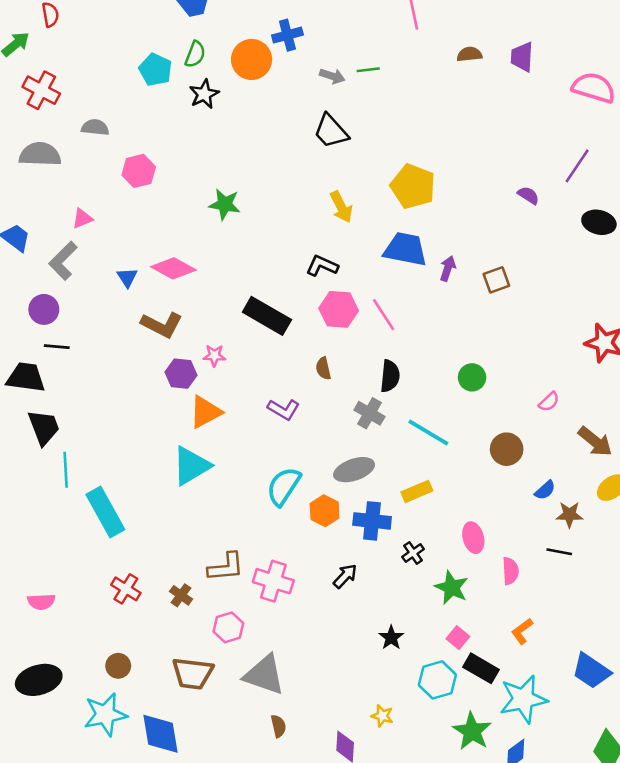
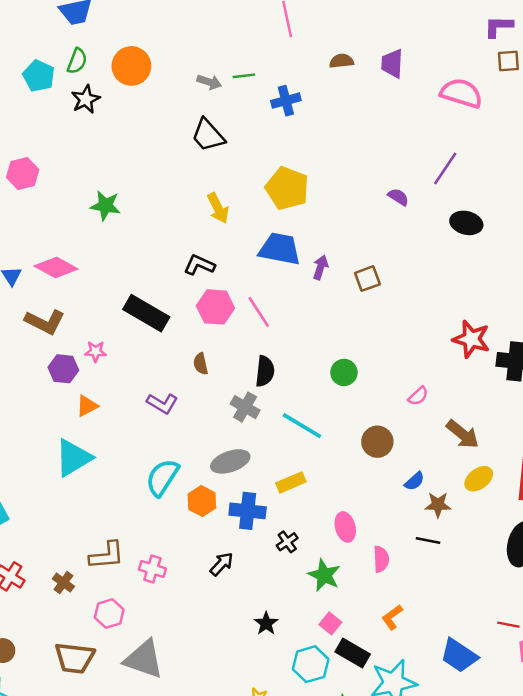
blue cross: (287, 35) -> (286, 101), moved
orange triangle: (205, 412) -> (87, 406), size x0.7
pink cross: (273, 581) -> (152, 569), size x0.7

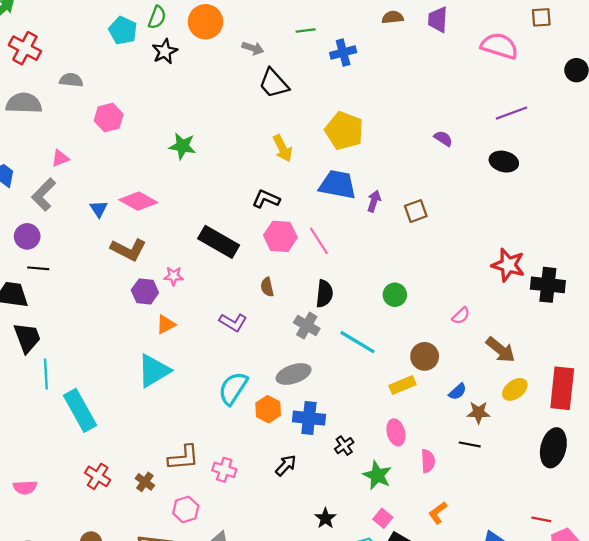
gray arrow: (209, 82) -> (253, 48), moved
purple line: (445, 169) -> (512, 113), moved, turned 36
yellow rectangle: (291, 482) -> (403, 385), moved

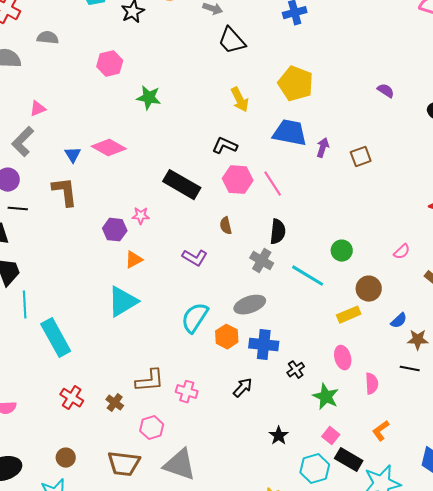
pink hexagon: (109, 117) -> (110, 64), moved
brown L-shape: (128, 250) -> (65, 192), moved, turned -124
green circle: (395, 295) -> (342, 251), moved

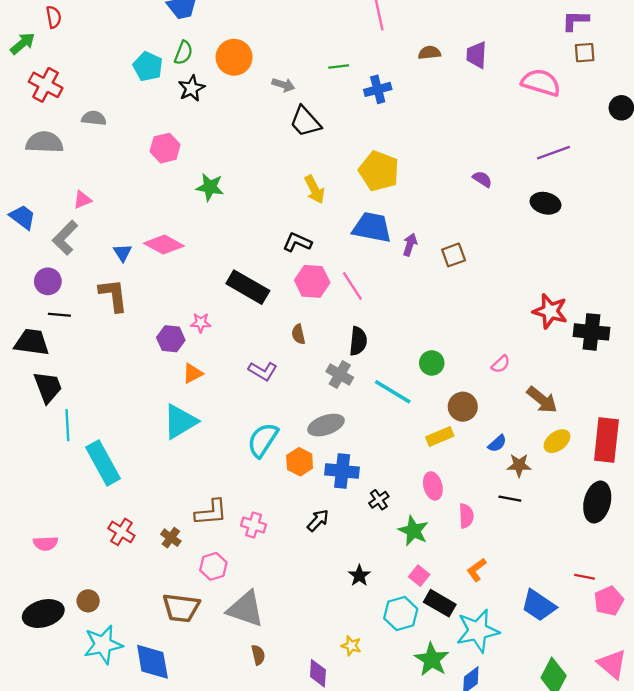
brown circle: (66, 458) -> (88, 601), moved

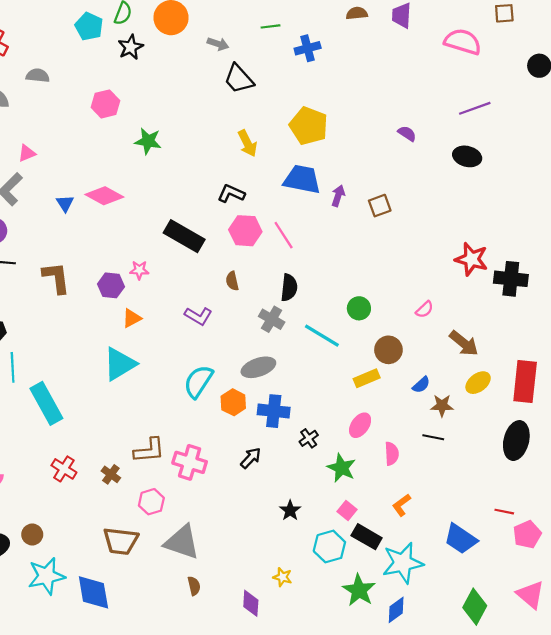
brown L-shape: (113, 295) -> (56, 278), moved
pink ellipse: (433, 486) -> (360, 425), turned 50
pink cross: (254, 525) -> (190, 462), size x1.4

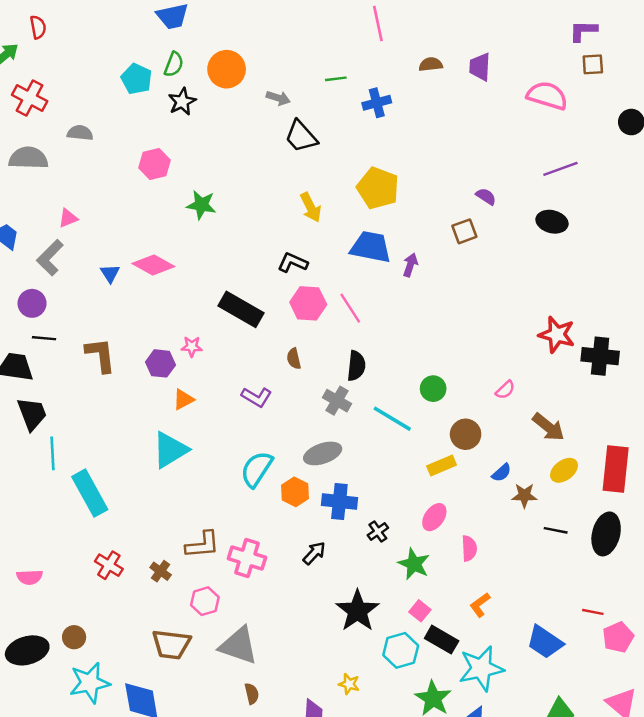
brown square: (380, 206) -> (464, 231), moved
black line: (433, 437) -> (556, 530), moved
black star: (290, 510) -> (357, 611), size x1.8

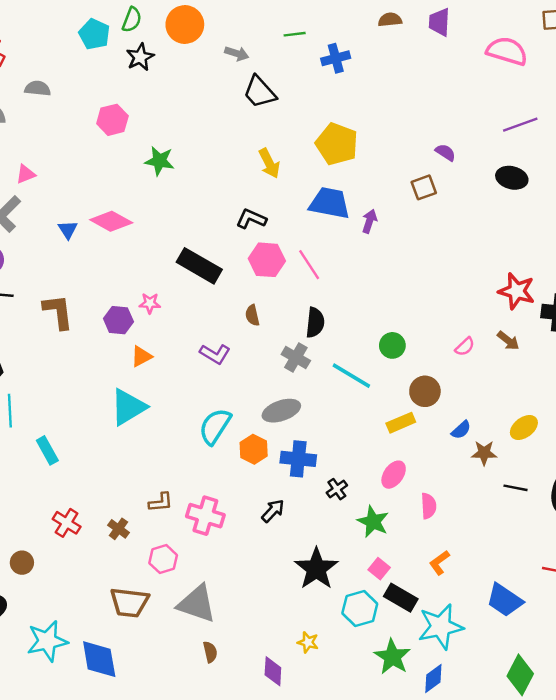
brown arrow: (548, 427) -> (508, 341), moved, size x0.7
cyan rectangle: (90, 493) -> (47, 450), size x0.6
brown L-shape: (203, 545) -> (161, 502), size x0.7
brown circle: (74, 637) -> (22, 563), moved

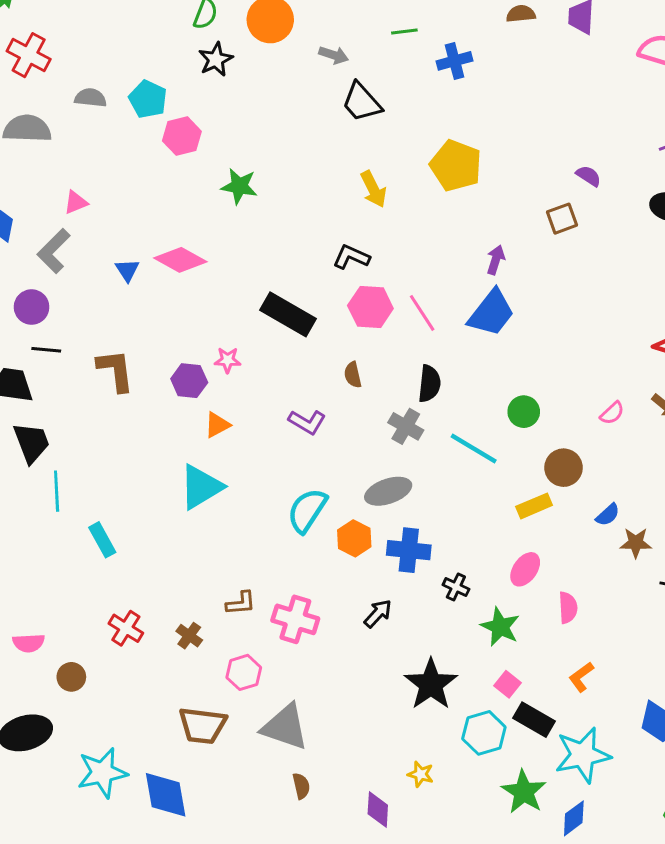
cyan pentagon: (94, 34) -> (148, 99), moved
blue trapezoid: (330, 203) -> (491, 313), moved, turned 117
black cross: (337, 489) -> (456, 587), turned -30

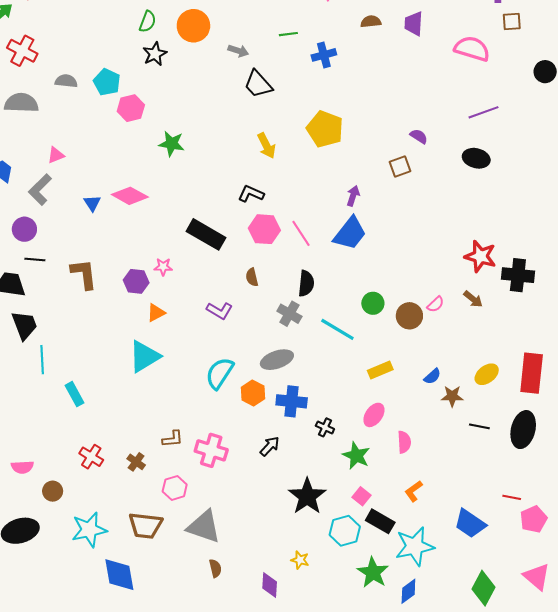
brown circle: (564, 468) -> (409, 316), moved
cyan star: (102, 773) -> (89, 530), moved

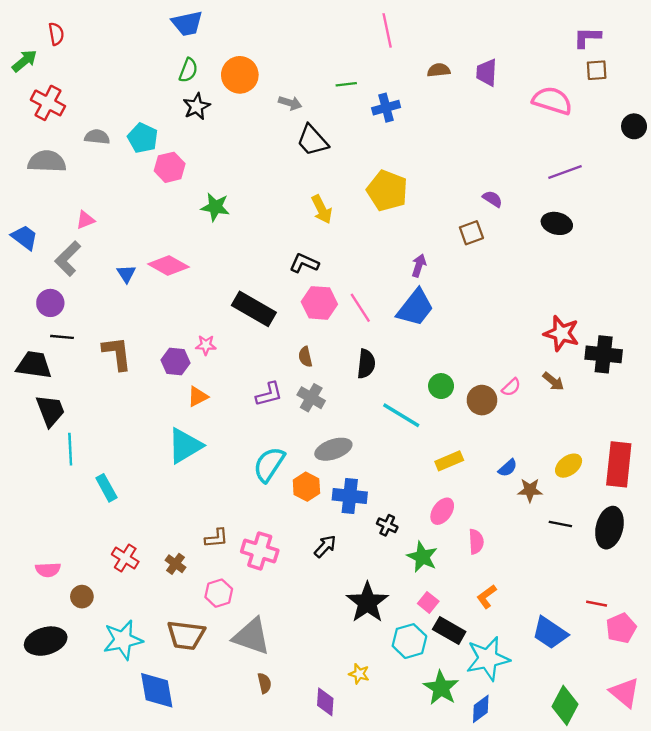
purple L-shape: (220, 311) -> (269, 394), turned -45
gray cross: (289, 314) -> (311, 398), moved

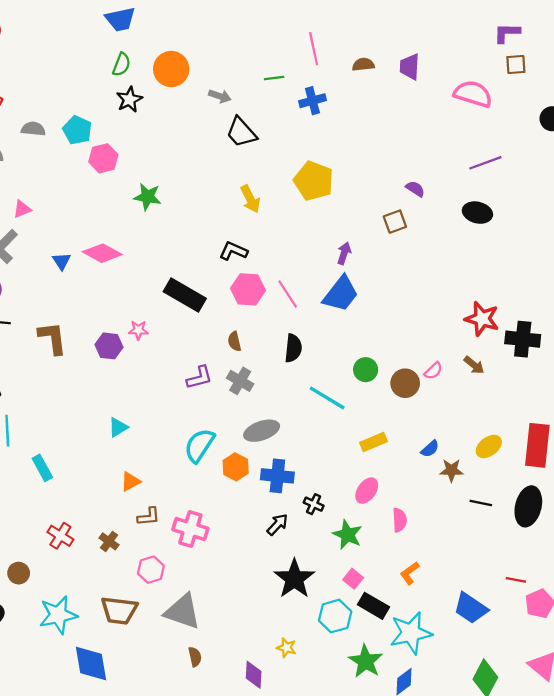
pink line: (387, 30) -> (314, 49), moved
orange triangle: (198, 397) -> (130, 482), moved
cyan triangle: (185, 446) -> (118, 427), size x0.6
black arrow: (325, 546) -> (277, 524), moved

